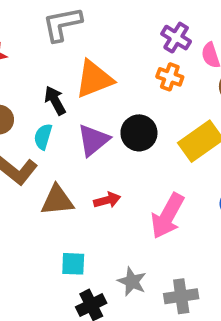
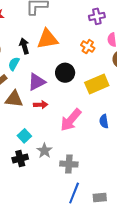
purple cross: (176, 38) -> (97, 16), moved, turned 35
purple triangle: (93, 140) -> (37, 82), moved
cyan square: (73, 264) -> (24, 136), moved, turned 32

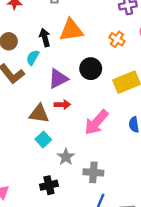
brown triangle: (14, 99) -> (39, 114), moved
black cross: (20, 158) -> (49, 185), moved

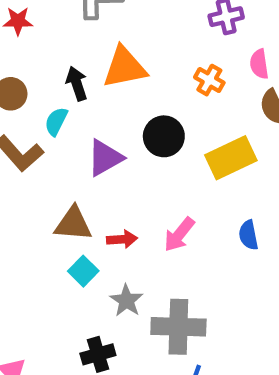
red arrow: (62, 105) -> (122, 239), moved
pink arrow: (96, 122) -> (179, 234), size x0.7
gray cross: (93, 172) -> (178, 327), size x1.4

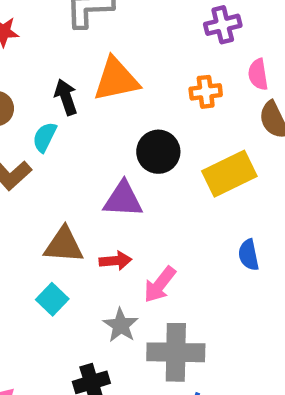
orange cross: (209, 80) -> (206, 92), turned -36
purple triangle: (105, 158) -> (123, 199), moved, turned 33
pink arrow: (179, 234) -> (160, 285), moved
cyan square: (83, 271) -> (52, 299), moved

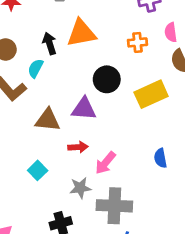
brown triangle: (64, 245) -> (48, 120), moved
blue semicircle: (249, 255) -> (160, 158), moved
gray star: (121, 325) -> (80, 188), turned 30

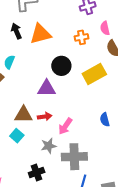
black arrow: (50, 43) -> (16, 31), moved
brown triangle: (48, 120) -> (24, 115), moved

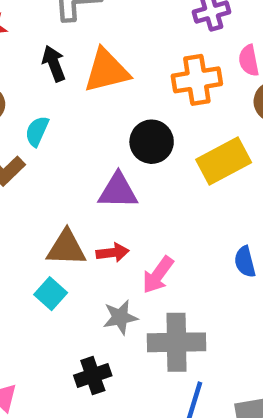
orange cross: (82, 37) -> (197, 80), size x1.5

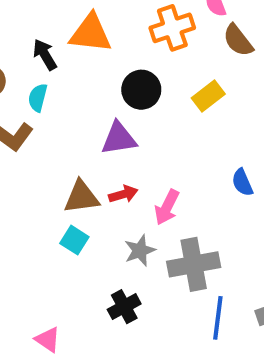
black arrow: (54, 64) -> (45, 55), moved
orange triangle: (107, 71) -> (91, 33), turned 30
yellow rectangle: (224, 161) -> (208, 96), size x0.7

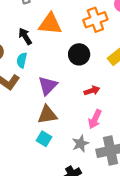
purple triangle: (119, 138) -> (48, 86), moved, turned -35
red arrow: (123, 194) -> (92, 91), moved

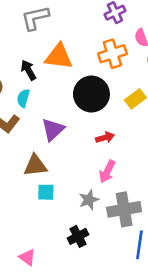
black circle: (79, 54) -> (91, 94), size x1.4
brown triangle: (47, 115) -> (35, 166), moved
cyan square: (44, 139) -> (46, 192), turned -32

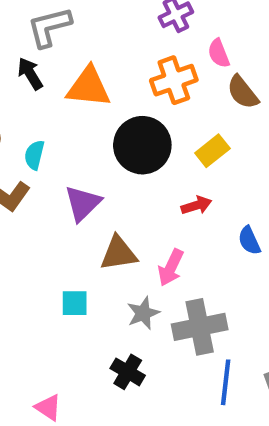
black arrow: (28, 70) -> (30, 74), moved
red arrow: (105, 138) -> (196, 205), moved
brown triangle: (35, 166) -> (119, 253), moved
black cross: (78, 236) -> (128, 372), turned -30

